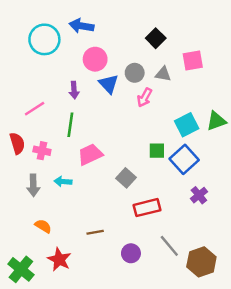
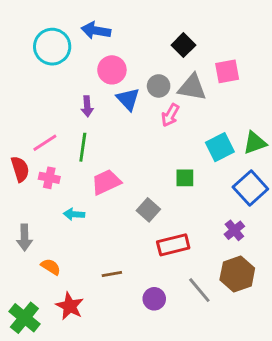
gray triangle: (163, 74) -> (192, 87), size x1.5
pink line: (35, 109) -> (45, 143), moved
blue square: (184, 159) -> (250, 188), moved
gray arrow: (33, 185) -> (24, 238), moved
brown hexagon: (201, 262) -> (237, 274), moved

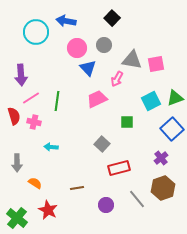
black square: (183, 45) -> (112, 18), moved
pink square: (227, 71) -> (156, 64), moved
gray circle: (159, 86) -> (104, 45), moved
purple arrow: (87, 106) -> (21, 75), moved, size x1.5
pink trapezoid: (106, 182) -> (97, 99), moved

